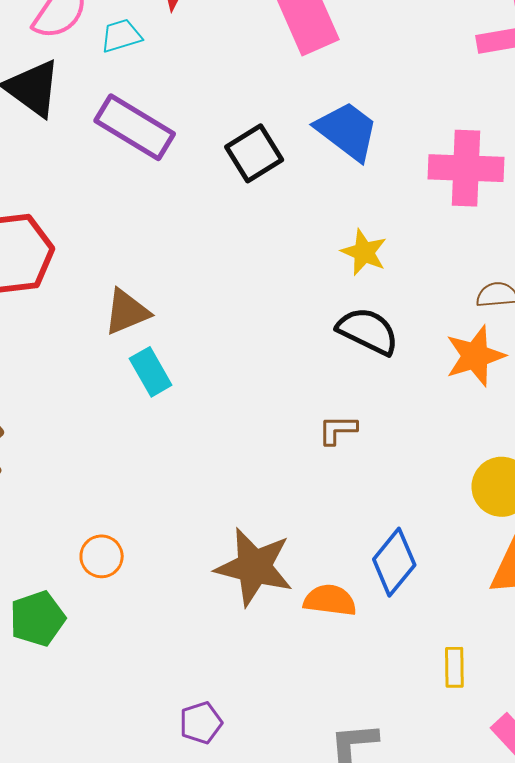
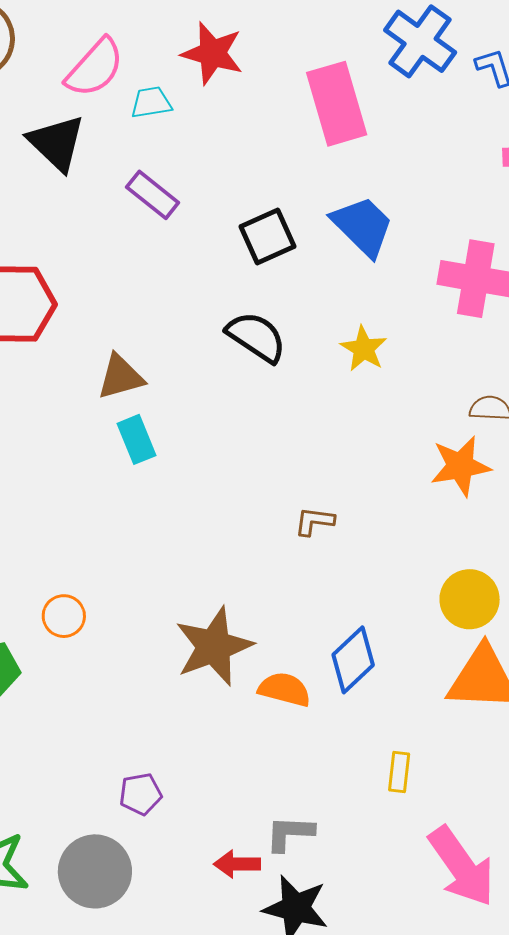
purple rectangle: (135, 127) -> (153, 195), size x0.7
black semicircle: (368, 331) -> (256, 337), moved
brown star: (254, 567) -> (214, 646), turned 30

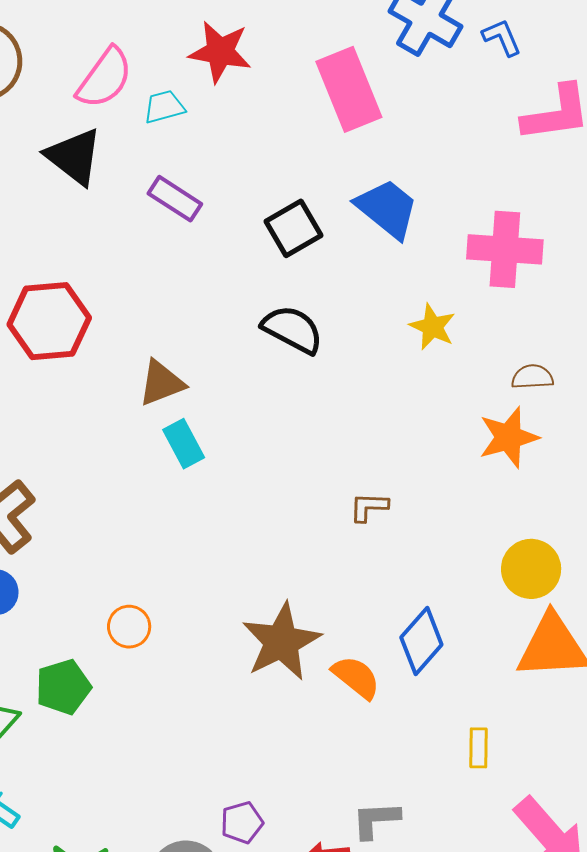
yellow star: (364, 349) -> (432, 327), moved
orange semicircle: (285, 689) -> (356, 677), turned 30
purple pentagon: (140, 794) -> (242, 822), moved

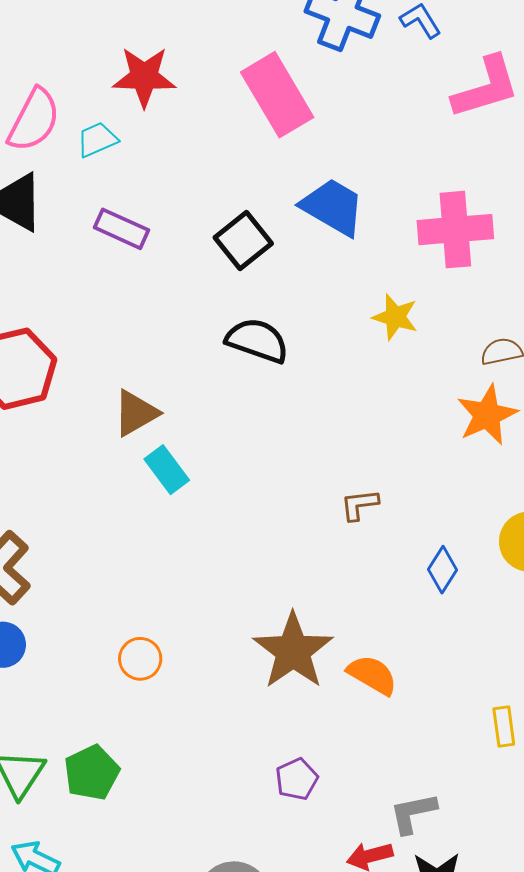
blue diamond: (421, 641) -> (442, 570), moved, size x0.7
green pentagon: (63, 687) -> (92, 773), moved
purple pentagon: (242, 822) -> (297, 779), moved

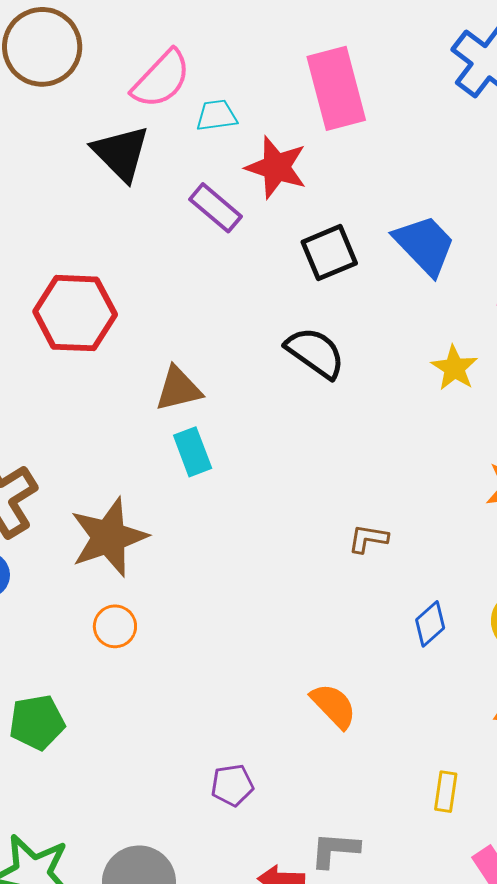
red star: (144, 77) -> (276, 167), moved
pink rectangle: (277, 95) -> (336, 88), moved
brown star: (293, 651) -> (109, 537), moved

